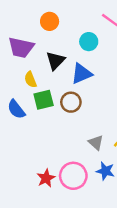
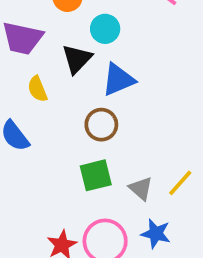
cyan circle: (89, 42) -> (105, 29), moved
green square: (44, 100) -> (96, 175), moved

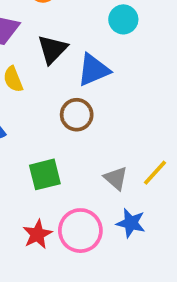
cyan circle: (105, 29) -> (123, 19), moved
green square: (96, 175) -> (45, 174), moved

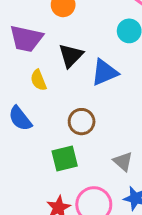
brown circle: (77, 115) -> (82, 122), moved

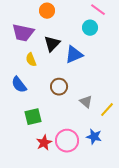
green square: (65, 158) -> (33, 117), moved
gray triangle: (123, 161) -> (86, 102), moved

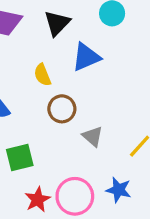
black triangle: (52, 44) -> (57, 23), moved
yellow semicircle: (31, 60) -> (42, 75), moved
gray triangle: (86, 102) -> (93, 136), moved

